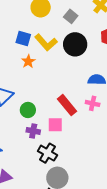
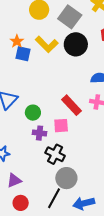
gray square: (71, 16) -> (70, 17), size x1.6
blue square: (23, 38) -> (23, 54), moved
orange star: (28, 61) -> (17, 41), moved

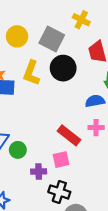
yellow L-shape: (47, 44) -> (31, 73), turned 75
green circle: (33, 113) -> (18, 150), moved

